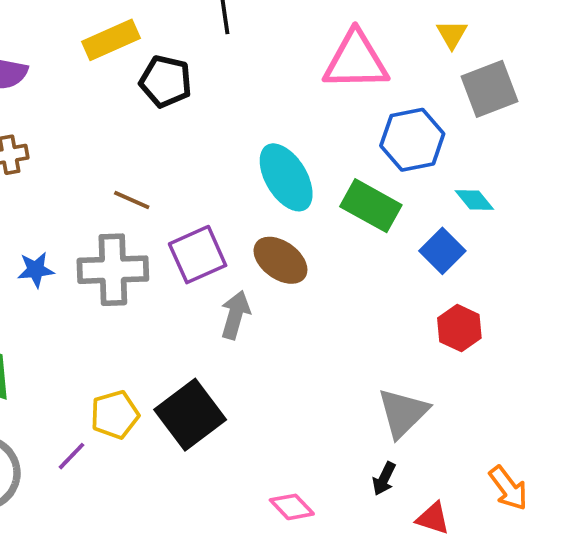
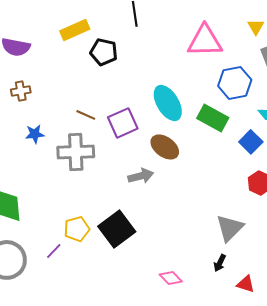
purple square: (198, 255) -> (123, 123), moved
blue star: (36, 270) -> (35, 134), moved
gray arrow: (235, 315) -> (141, 176), turned 60

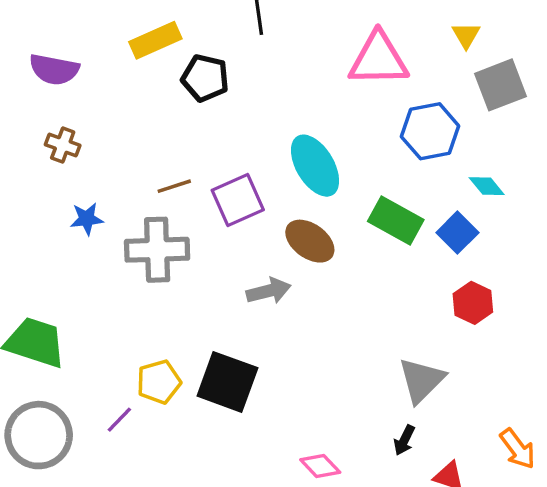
brown cross: (21, 91) -> (63, 145), turned 30
brown line: (86, 115) -> (174, 186), turned -42
green rectangle: (213, 118) -> (396, 221), moved
black square: (117, 229) -> (227, 382), turned -33

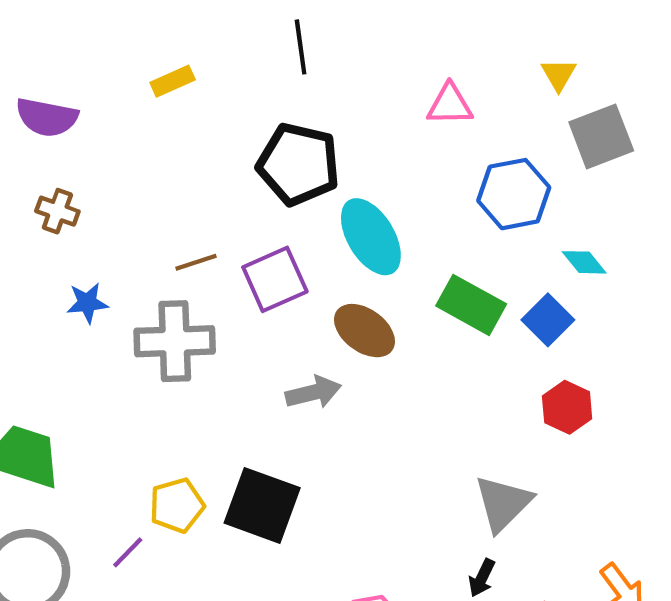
yellow rectangle: (155, 40) -> (173, 81), size x0.7
pink triangle: (379, 59) -> (450, 105), size x0.6
black pentagon: (205, 78) -> (298, 164), moved, size x1.4

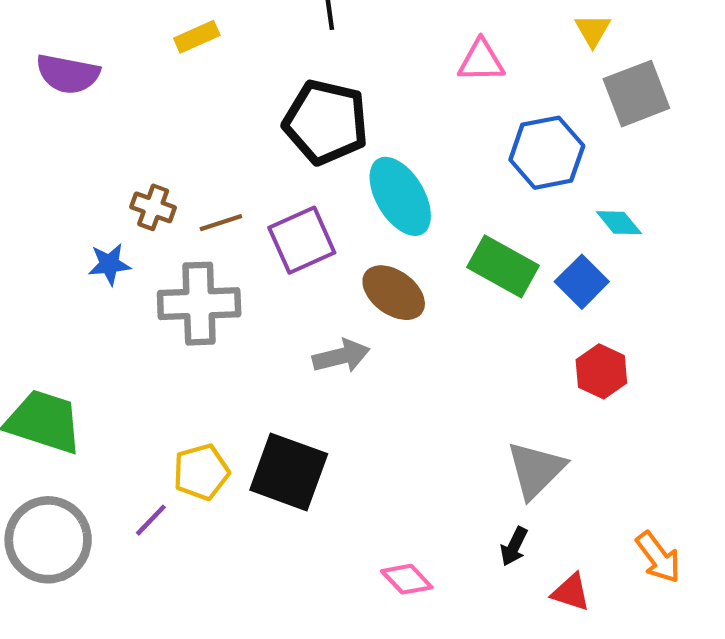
brown cross: (57, 211) -> (153, 207), moved

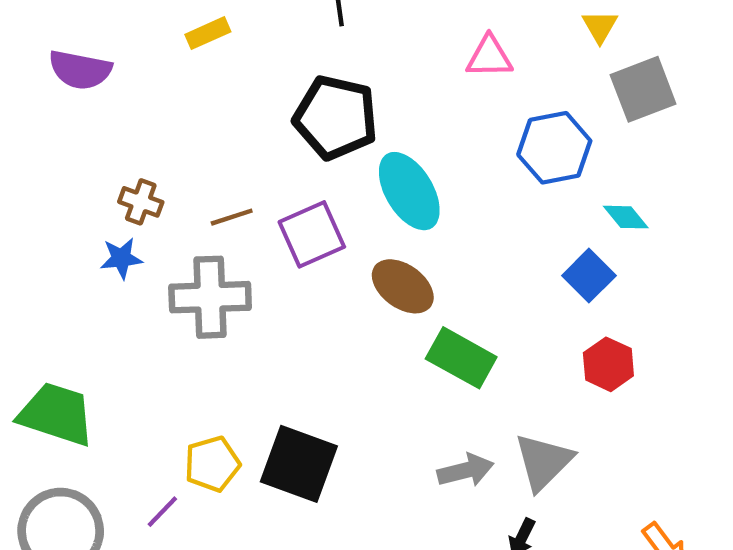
brown cross: (153, 207) -> (141, 202), moved
green rectangle: (503, 266) -> (461, 358), moved
gray arrow: (341, 356) -> (466, 470), moved

